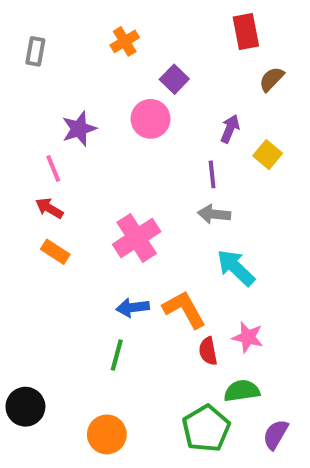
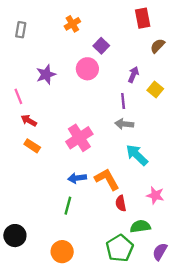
pink line: (53, 168) -> (18, 96), moved
pink star: (248, 337) -> (155, 195), moved

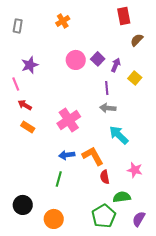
purple square: (101, 46) -> (98, 59), moved
purple star: (46, 75) -> (30, 65), moved
black circle: (15, 236) -> (23, 205), moved

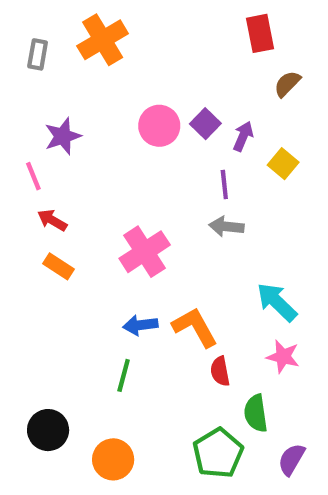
orange cross: (63, 21) -> (103, 40), moved, size x1.6
cyan arrow: (119, 135) -> (277, 302), moved
green semicircle: (122, 197) -> (256, 413), turned -90

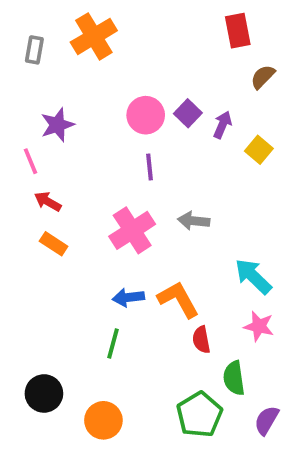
purple line: (224, 185) -> (150, 167), moved
gray arrow: (226, 226) -> (194, 221), moved

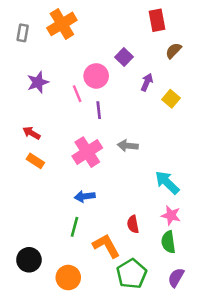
purple square: (188, 113) -> (124, 57), moved
pink line: (30, 161) -> (77, 94), moved
orange L-shape: (178, 299) -> (106, 246), moved
green semicircle: (234, 378) -> (168, 242), moved

